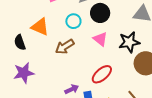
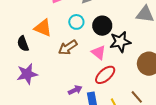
black circle: (100, 13) -> (102, 26), moved
pink triangle: (100, 39) -> (99, 52), moved
black star: (129, 42) -> (120, 42), moved

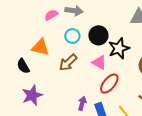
purple arrow: (75, 90) -> (82, 103), turned -40

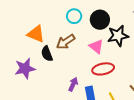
orange triangle: (40, 47) -> (36, 34), moved
black semicircle: (23, 66) -> (47, 54), moved
red ellipse: (109, 84) -> (103, 69), turned 30

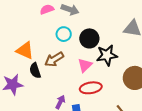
pink triangle: (96, 47) -> (85, 65), turned 35

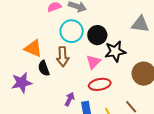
cyan circle: (64, 34) -> (72, 31), size x1.5
brown arrow: (54, 59) -> (63, 57), turned -60

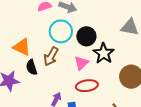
black star: (115, 51) -> (104, 53), turned -30
brown arrow: (63, 57) -> (51, 56), turned 30

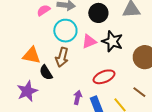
black circle: (86, 36) -> (98, 13), moved
pink triangle: (81, 63) -> (89, 41), moved, turned 35

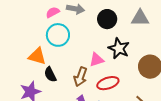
cyan circle: (65, 31) -> (58, 35), moved
pink triangle: (89, 41) -> (97, 60), moved
brown arrow: (62, 57) -> (80, 77), moved

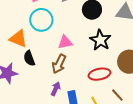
pink triangle: (97, 60) -> (65, 42), moved
red ellipse: (108, 83) -> (100, 74), moved

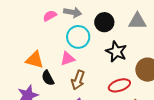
cyan circle: (41, 20) -> (78, 37), moved
pink triangle: (65, 42) -> (68, 59), moved

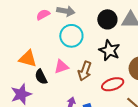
black circle: (104, 22) -> (107, 19), moved
pink triangle: (68, 59) -> (61, 67), moved
brown arrow: (78, 80) -> (85, 71), moved

